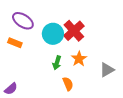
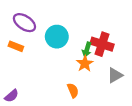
red cross: (74, 31) -> (102, 44), moved, turned -30
green arrow: (57, 63) -> (87, 50), moved

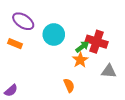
green arrow: (87, 50) -> (82, 47), turned -144
gray triangle: (115, 75) -> (109, 71), turned 35

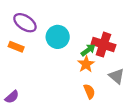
gray triangle: (109, 71) -> (117, 76), turned 35
orange semicircle: (69, 85) -> (89, 91), moved

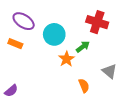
red cross: (103, 45) -> (97, 22), moved
orange star: (86, 64) -> (67, 59), moved

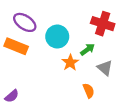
orange rectangle: (15, 44) -> (16, 46), size x1.5
gray triangle: (109, 71) -> (105, 68), moved

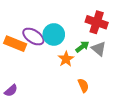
purple ellipse: (25, 22) -> (33, 37), moved
gray triangle: (105, 68) -> (99, 49), moved

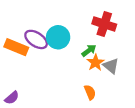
gray triangle: (99, 49) -> (111, 66), moved
orange star: (66, 59) -> (95, 63), moved

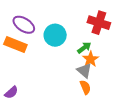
purple ellipse: (36, 39) -> (24, 25), moved
gray triangle: (111, 66) -> (84, 71), moved

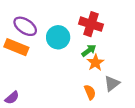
red cross: (99, 23) -> (91, 24), moved
gray triangle: (84, 71) -> (112, 83), moved, turned 42

